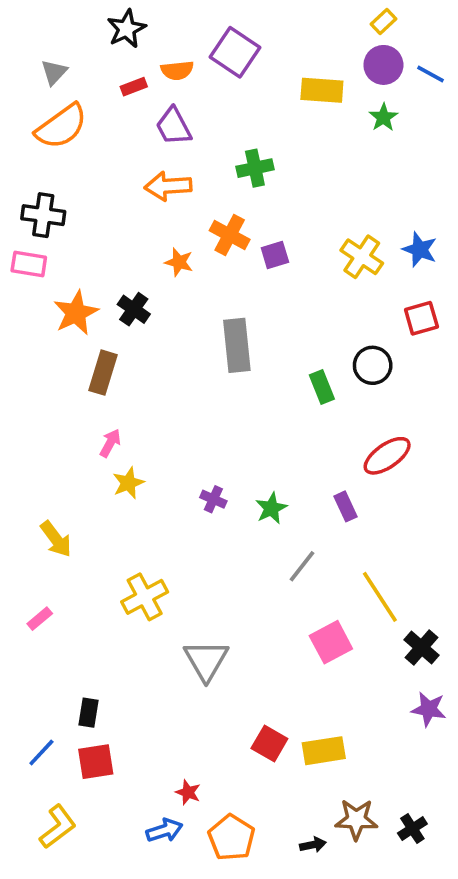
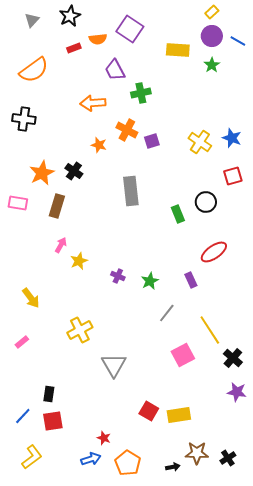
gray triangle: (54, 72) -> (32, 20), moved
purple trapezoid: (174, 126) -> (115, 70), moved
pink rectangle: (29, 264) -> (18, 203), moved
yellow star: (128, 483) -> (79, 261), moved

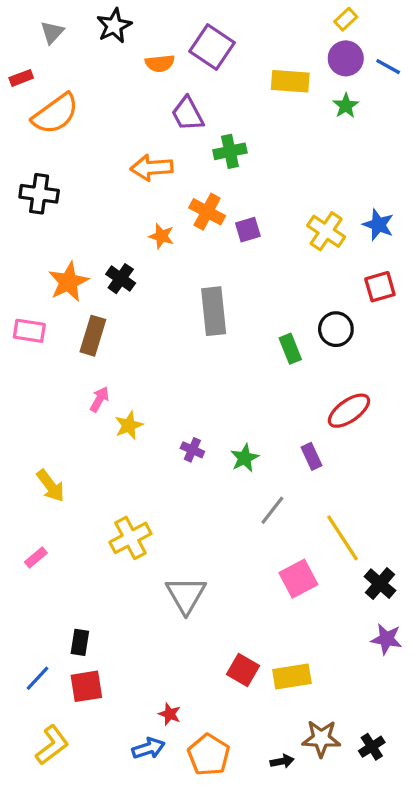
red rectangle: (74, 48) -> (21, 78), moved

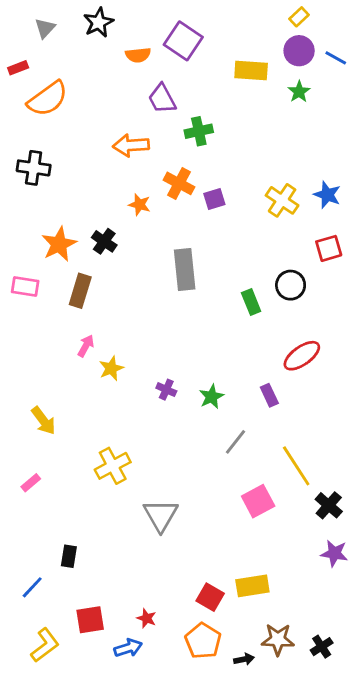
red square: (243, 670) -> (210, 597), moved
red square: (86, 686) -> (90, 620), moved
orange pentagon: (209, 755) -> (203, 641), moved

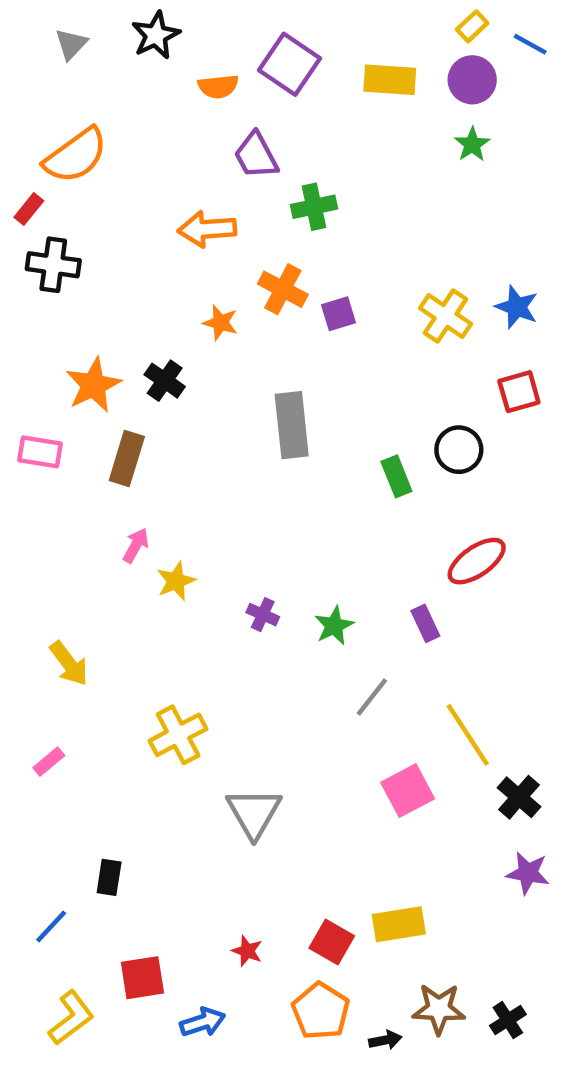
blue line: (336, 58) -> (530, 44), moved
red rectangle: (18, 68) -> (29, 209), moved, turned -30
yellow rectangle: (251, 71) -> (390, 80), moved
red star: (147, 618) -> (247, 951), moved

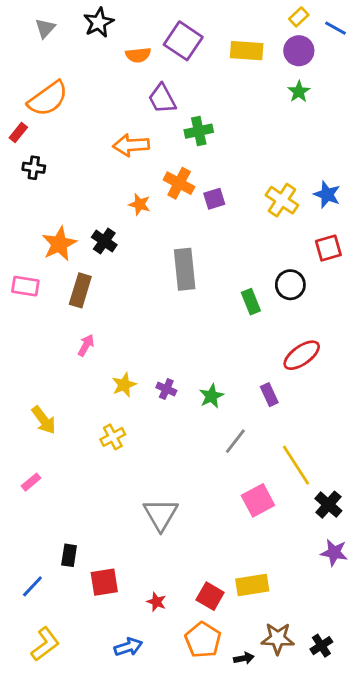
black cross: (53, 265) -> (34, 168), size x0.7
yellow star: (176, 581) -> (124, 385), moved
yellow cross: (178, 735) -> (113, 437), moved, size x0.7
red square: (142, 978) -> (104, 582), moved

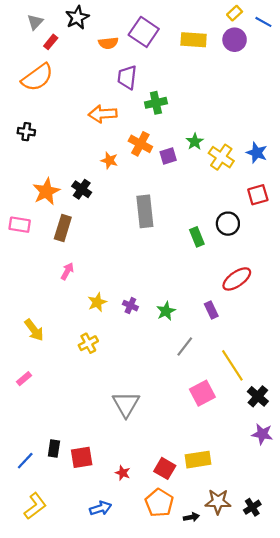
green star: (299, 92) -> (195, 142), moved
purple trapezoid: (162, 99) -> (127, 77), turned 35
red rectangle: (18, 132) -> (51, 42), moved
black rectangle: (69, 555) -> (54, 448), moved

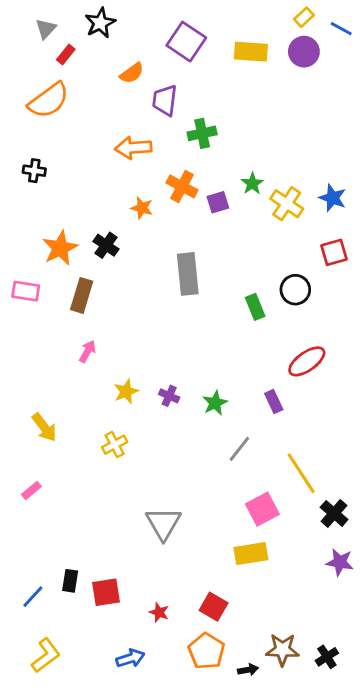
orange semicircle: (108, 43) -> (132, 73), moved, turned -30
yellow rectangle: (198, 460) -> (251, 554), moved

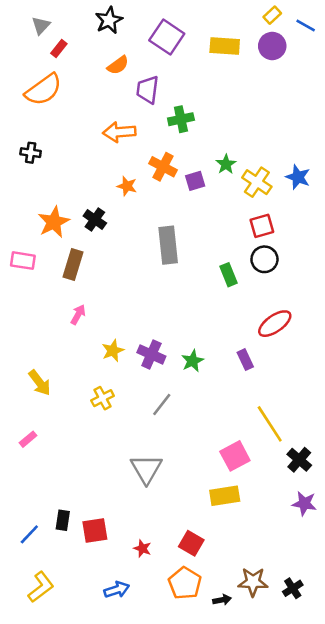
black star: (100, 23) -> (109, 20), moved
red square: (334, 252) -> (262, 226), moved
purple cross: (169, 396) -> (151, 354), size x1.5
gray line: (239, 449) -> (162, 405), moved

